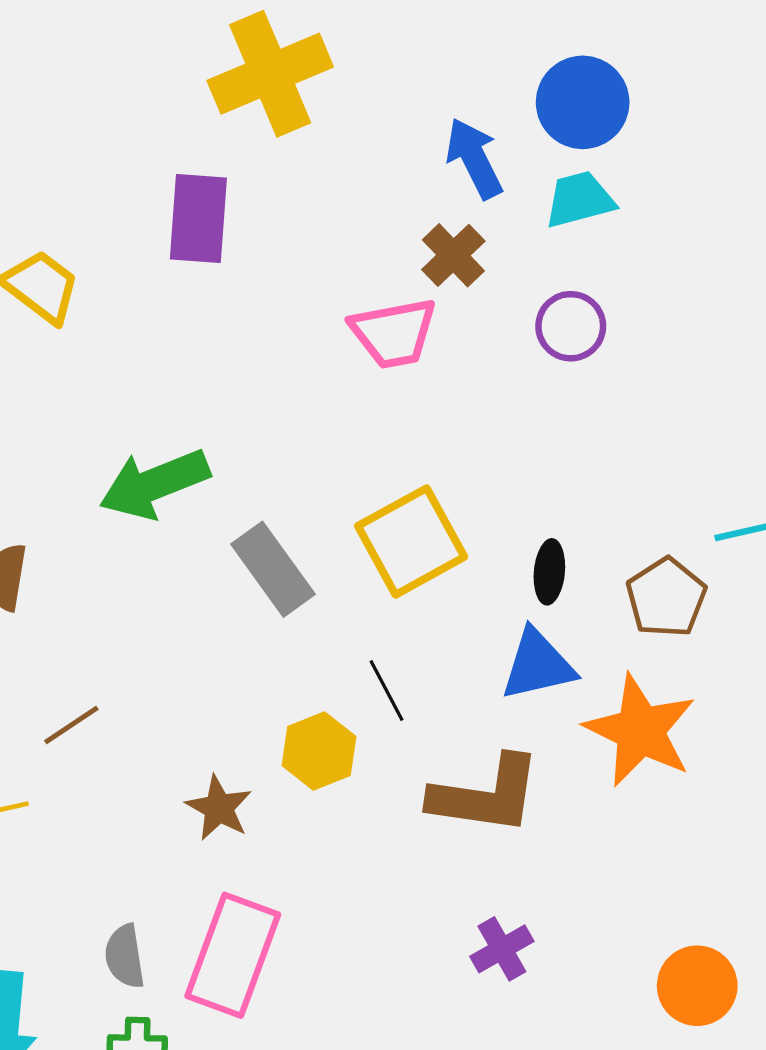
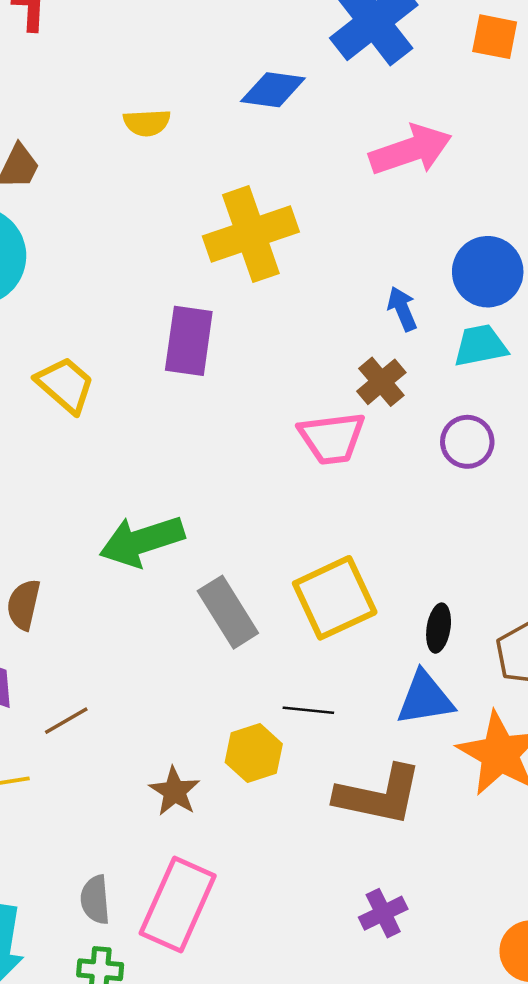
blue arrow: (474, 158) -> (402, 309), size x0.7
black line: (387, 690) -> (308, 710), turned -60

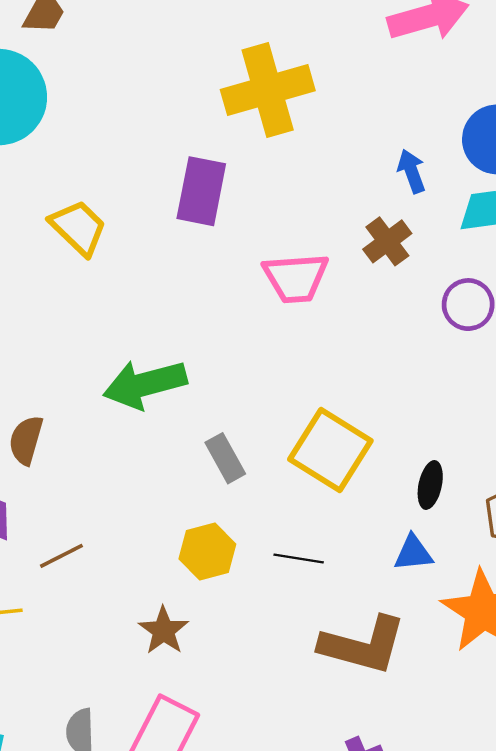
pink trapezoid: (332, 438) -> (296, 278), moved
yellow square: (335, 598) -> (330, 450), turned -36
gray rectangle: (228, 612) -> (225, 458), size x0.7
blue triangle: (425, 698) -> (413, 553), size x0.7
yellow hexagon: (254, 753) -> (207, 551), moved

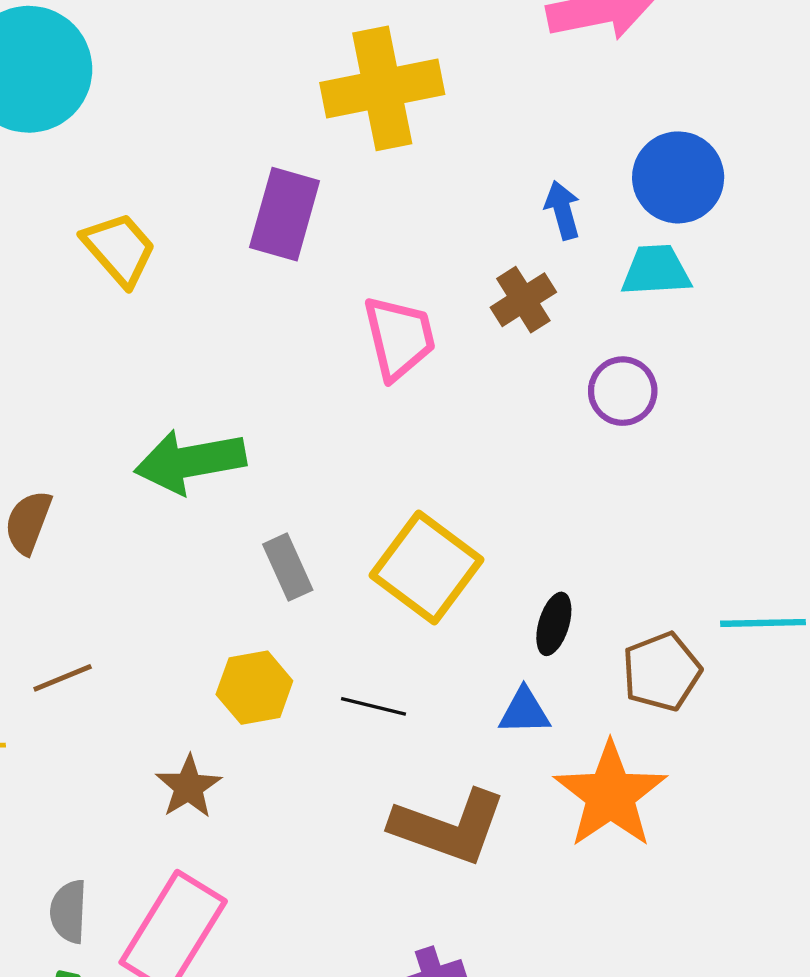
pink trapezoid: (296, 278) -> (399, 338), turned -104

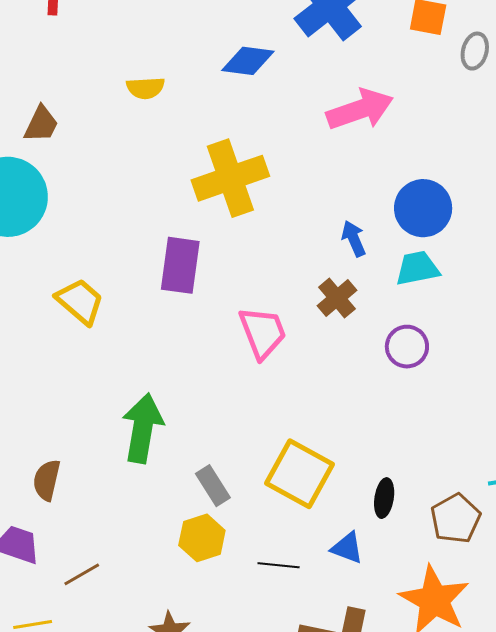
green arrow: (190, 461) -> (143, 428), turned 118
yellow hexagon: (254, 688) -> (202, 538), moved
blue triangle: (524, 711) -> (347, 548), moved, turned 30

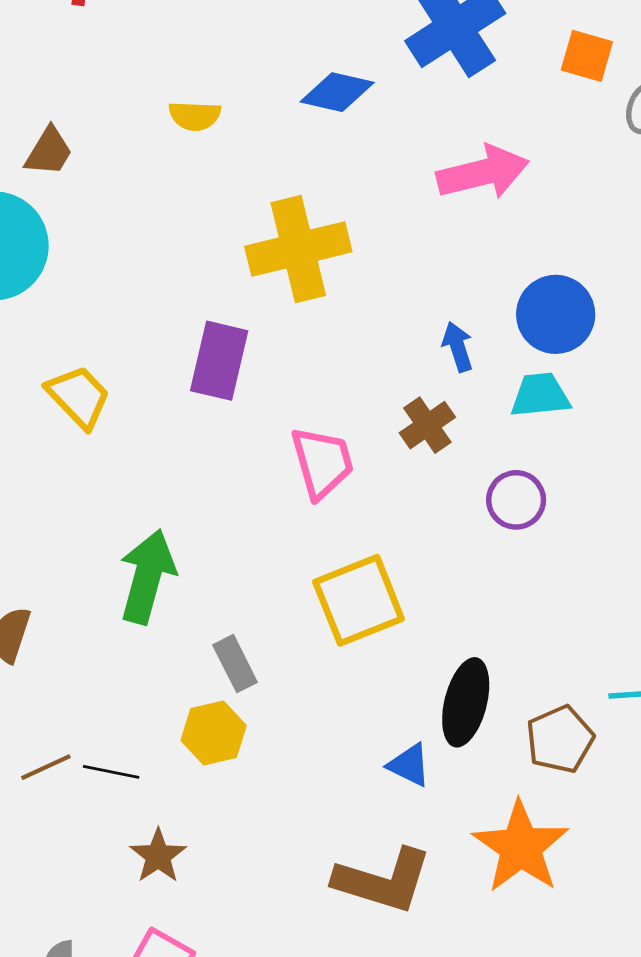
yellow square: (300, 474) -> (359, 600), moved, turned 34
black ellipse: (384, 498) -> (466, 702), size x1.6
black line: (279, 565) -> (111, 772), moved

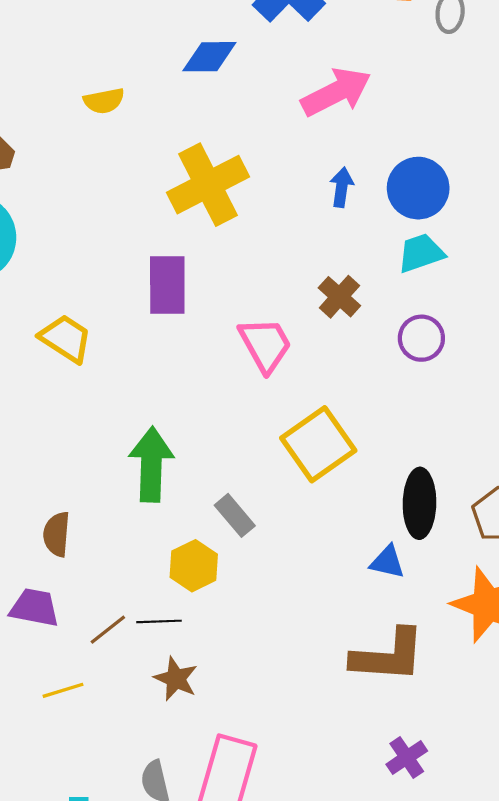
blue arrow: (458, 347) -> (342, 187), moved, turned 39
yellow hexagon: (214, 733) -> (194, 566), moved
brown star: (158, 856) -> (176, 679), moved

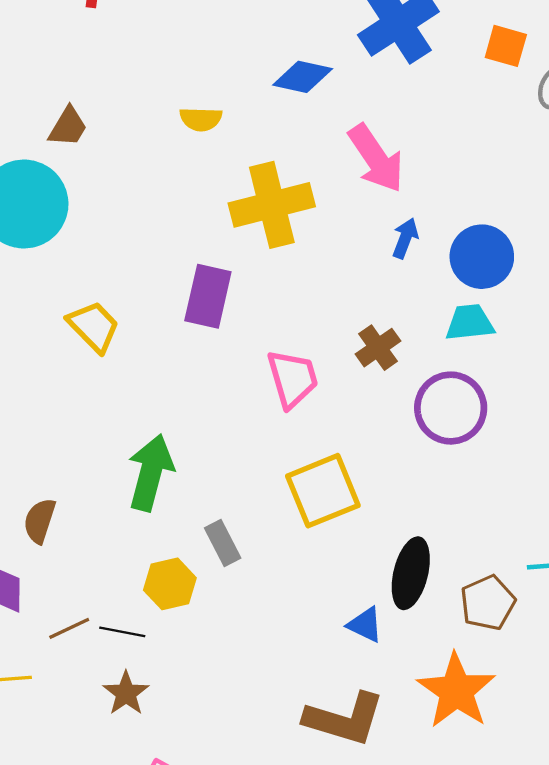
pink arrow: (336, 92) -> (376, 158), moved, turned 70
yellow semicircle: (104, 101) -> (201, 119), moved
purple circle: (421, 338) -> (451, 408), size x1.5

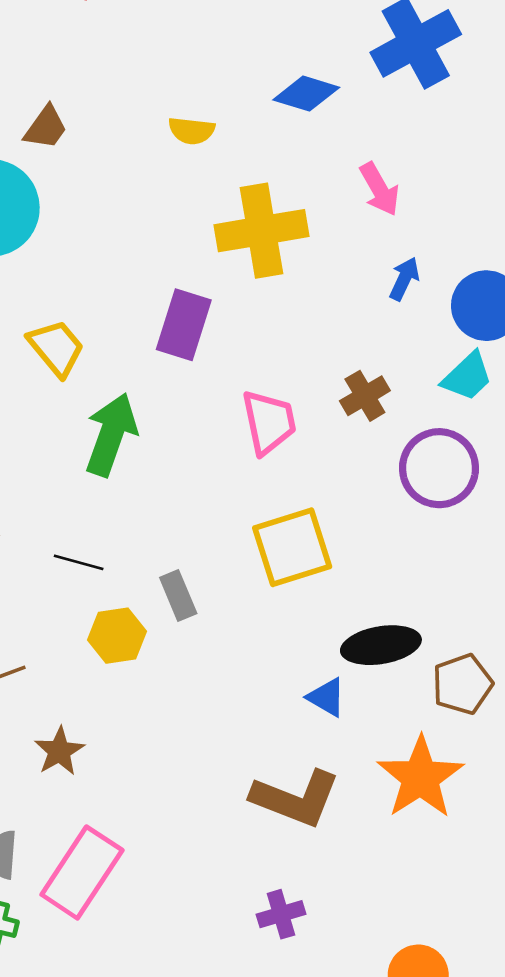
pink arrow: (376, 158) -> (379, 189), size x0.7
cyan trapezoid: (470, 323) -> (467, 377), turned 138
green arrow: (151, 473) -> (111, 434), moved
black ellipse: (411, 573) -> (381, 645), turned 62
black line: (122, 632) -> (79, 562), moved

